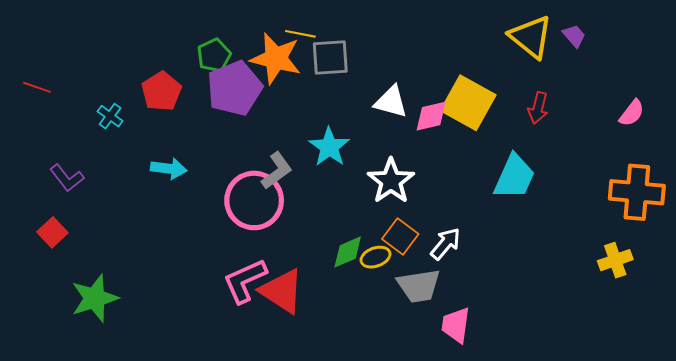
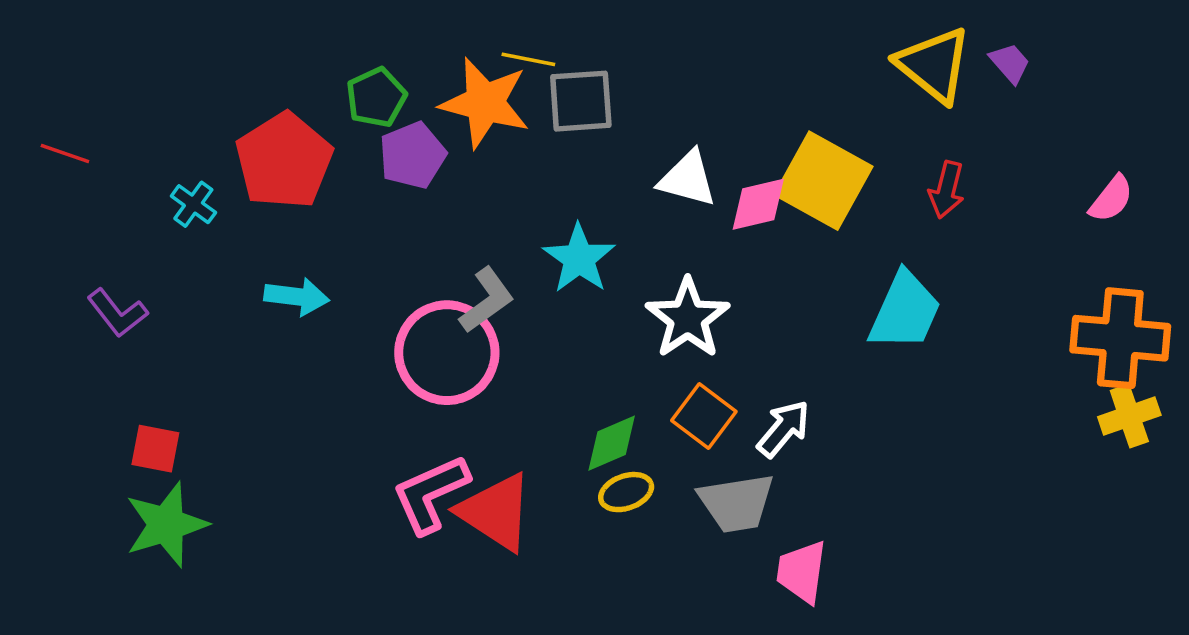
purple pentagon: (235, 88) -> (412, 155), size x0.7
red pentagon: (161, 91) -> (284, 161), size x1.4
red square: (52, 232) -> (155, 449), moved, turned -36
yellow ellipse: (376, 257) -> (626, 492), moved
yellow cross: (615, 260) -> (1129, 416), moved

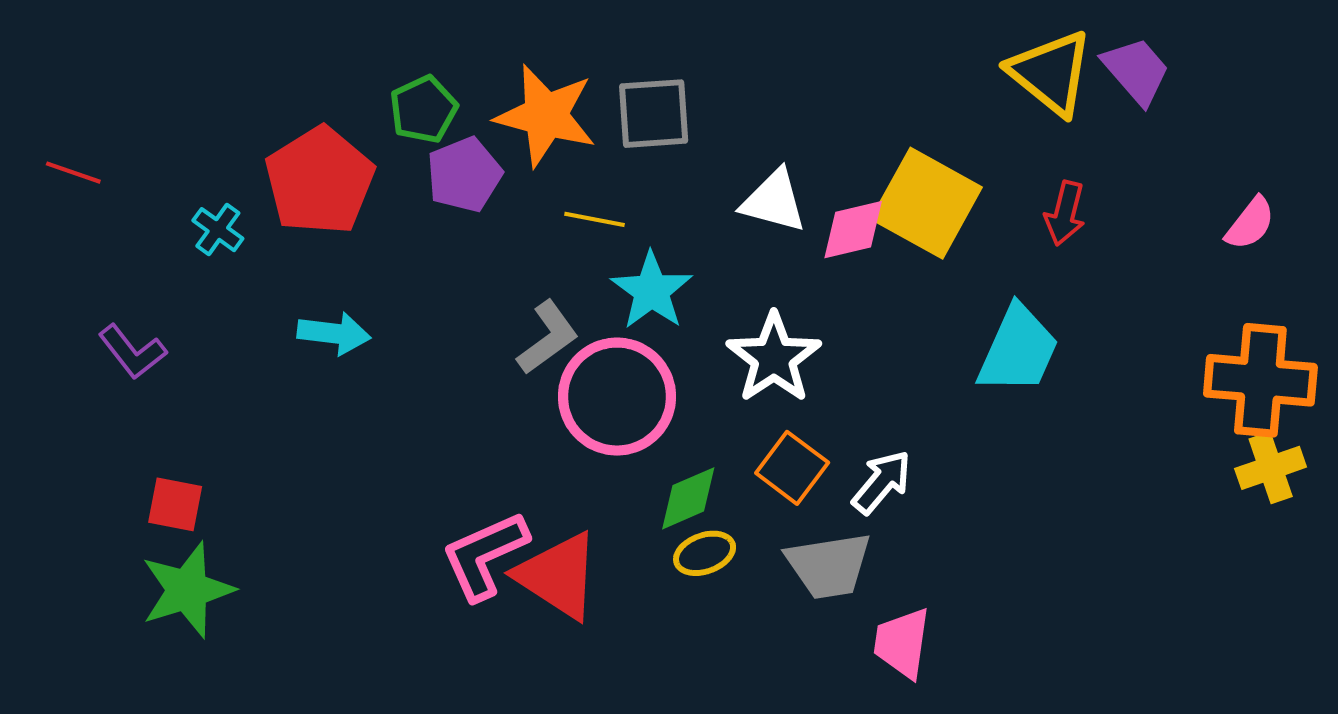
yellow line: (528, 59) -> (595, 219), moved
purple trapezoid: (1010, 63) -> (1136, 71), size x1.5
pink circle: (447, 353) -> (617, 397), moved

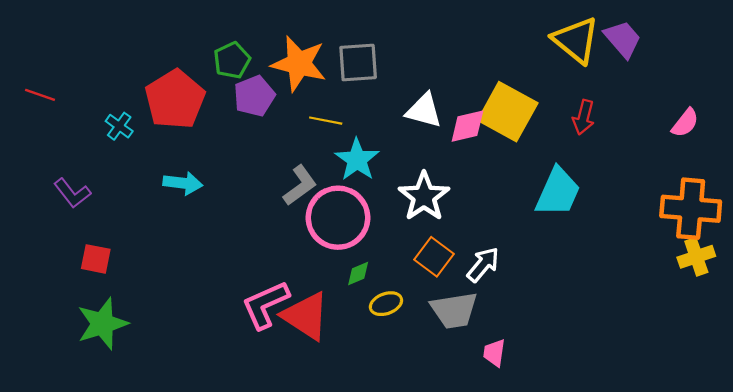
green diamond: (688, 498) -> (358, 273), moved, size x0.7
red square: (175, 504) -> (96, 259), moved
pink trapezoid: (902, 643) -> (494, 353), size x0.7

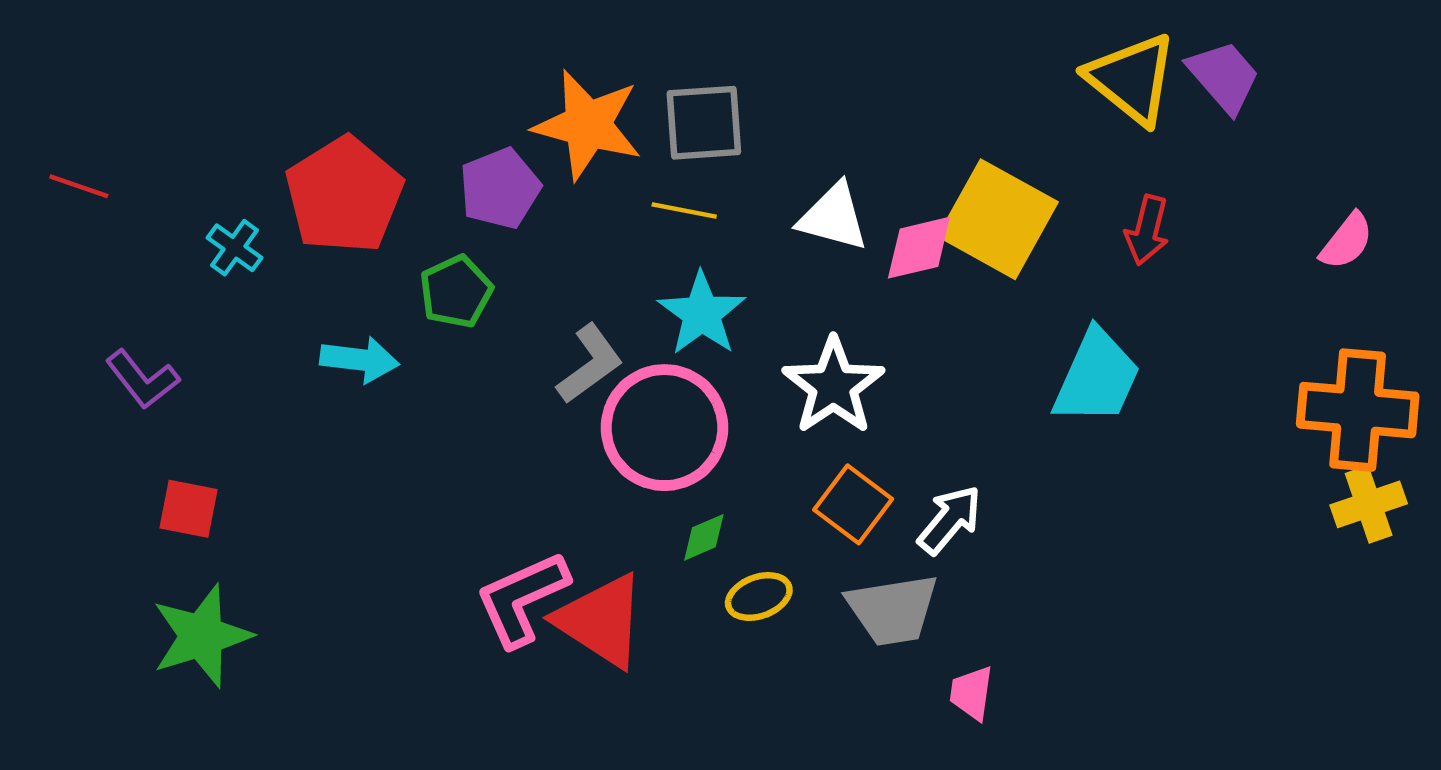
green pentagon: (232, 60) -> (456, 292), moved
yellow line: (326, 121) -> (684, 210), moved

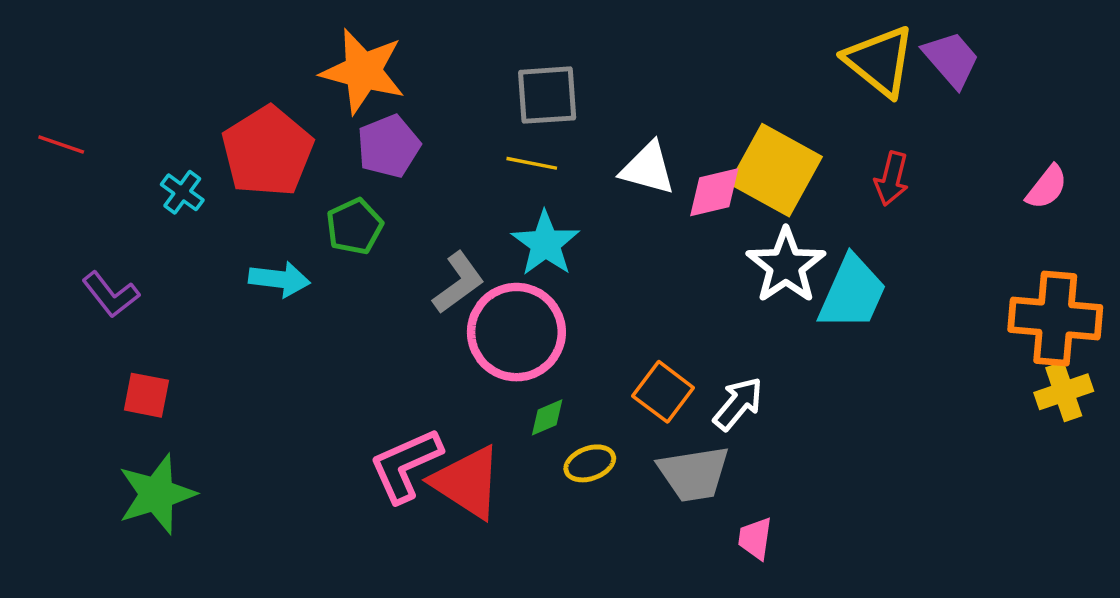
orange star: (588, 125) -> (363, 71), moved
white star: (833, 386) -> (786, 266), moved

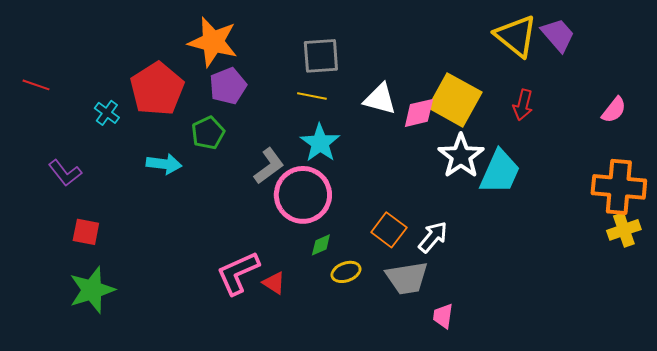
red triangle: (467, 482) -> (274, 283), size x0.5

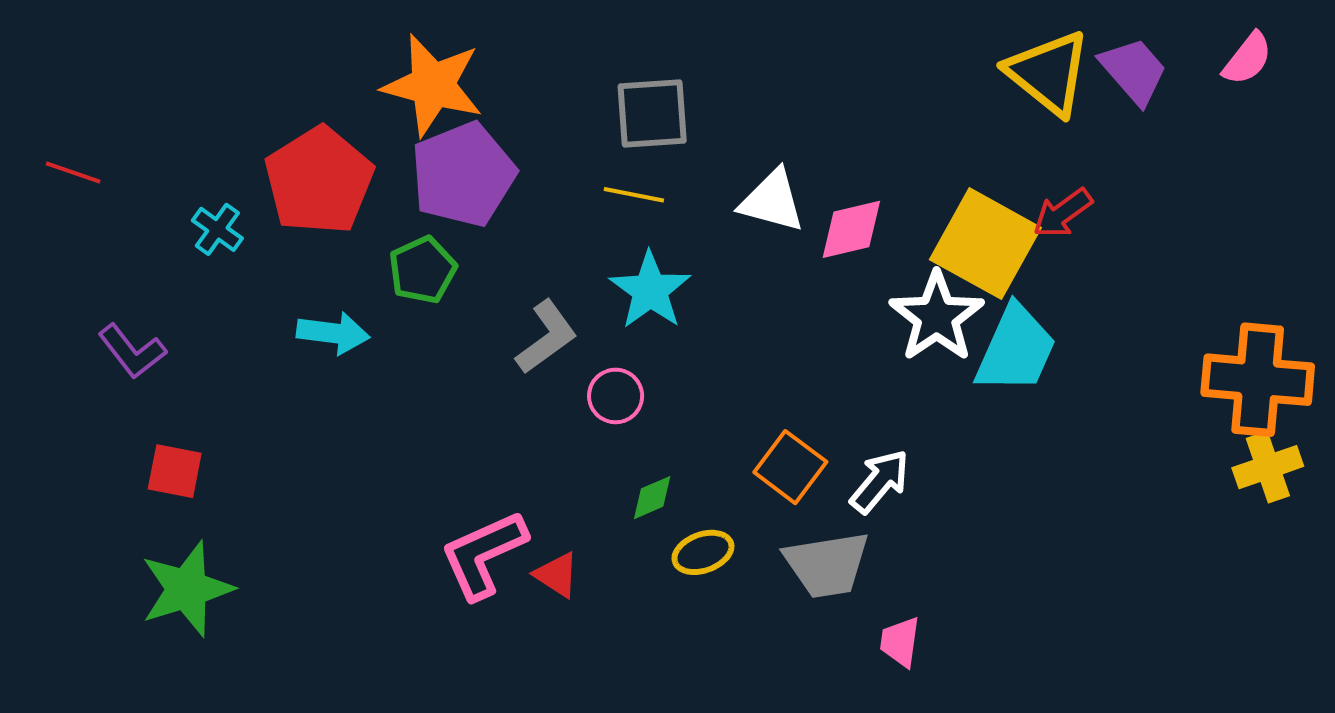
purple pentagon: (228, 86) -> (463, 174), size x1.4
yellow square: (455, 100) -> (985, 244), moved
red arrow: (523, 105) -> (1063, 213), turned 40
pink semicircle: (614, 110) -> (1247, 59), moved
pink circle: (303, 195) -> (616, 396), size x0.5

